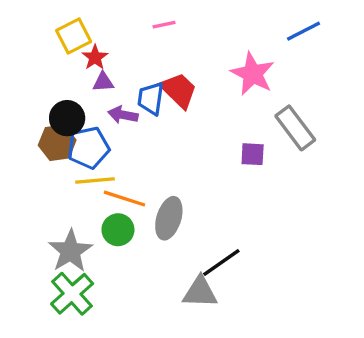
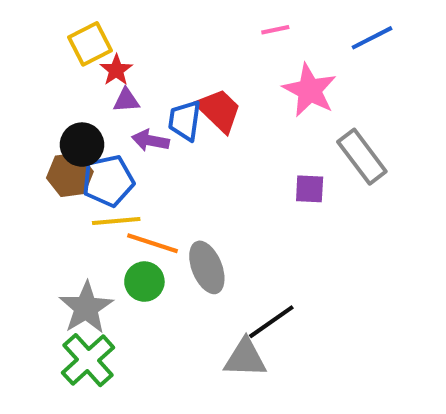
pink line: (164, 25) -> (275, 30), moved
gray ellipse: (169, 218) -> (207, 267), turned -39

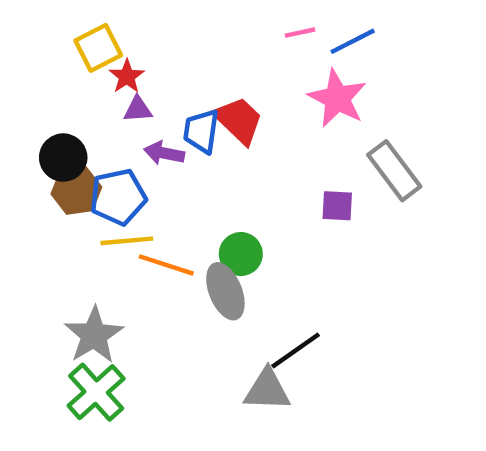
blue line: (372, 38) -> (353, 41), moved
black circle: (82, 145) -> (63, 158), moved
green circle: (144, 282) -> (241, 254), moved

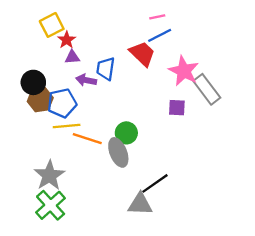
blue line: (353, 41) -> (160, 35), moved
pink star: (337, 98) -> (184, 71), moved
red trapezoid: (239, 120) -> (142, 54), moved

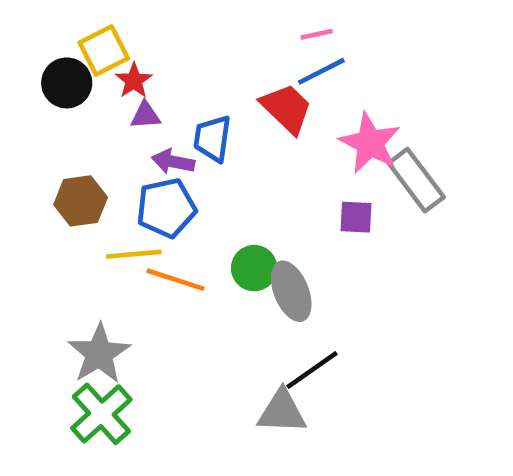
black circle: (33, 82) -> (67, 83), moved
blue pentagon: (62, 103) -> (166, 208), moved
gray ellipse: (118, 152) -> (291, 291), moved

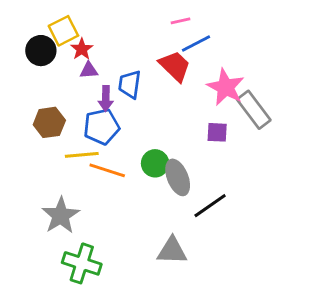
pink line: (317, 34) -> (180, 21), moved
purple arrow: (173, 162) -> (106, 98), turned -100
black line: (312, 370) -> (210, 206), moved
green cross: (101, 414) -> (82, 263), moved, turned -30

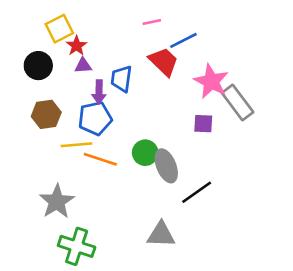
pink line: (180, 21) -> (152, 22), moved
black circle: (41, 51) -> (38, 66), moved

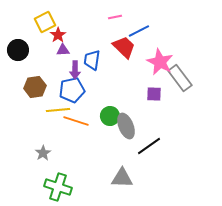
black circle: (38, 66) -> (18, 50), moved
gray star: (57, 201) -> (43, 153), size x0.6

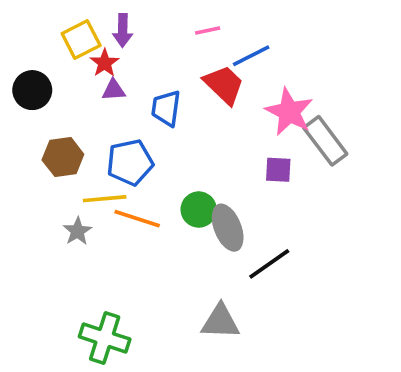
purple arrow: (75, 70) -> (123, 30), moved
gray star: (43, 153) -> (77, 231), moved

